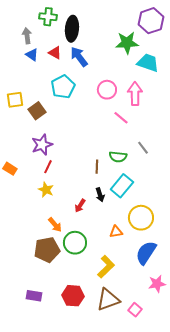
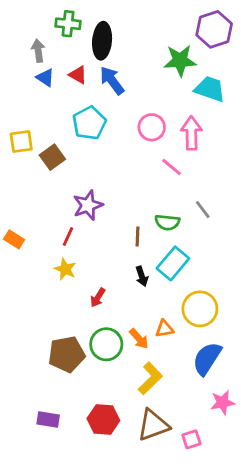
purple star: (42, 145) -> (88, 205), moved
red arrow: (80, 206) -> (98, 298), moved
orange arrow: (55, 225) -> (139, 339), moved
pink square: (135, 310) -> (191, 439), turned 32

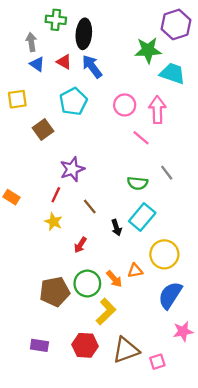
yellow square: (21, 141) -> (17, 99), moved
brown line: (138, 237) -> (90, 206), moved, turned -42
yellow L-shape: (150, 378) -> (106, 312), moved

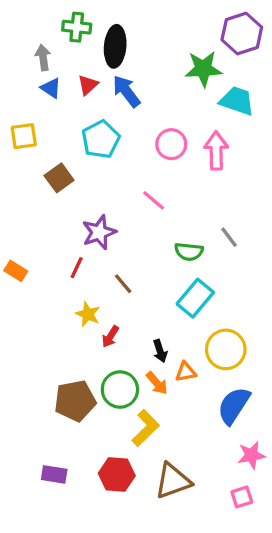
red triangle: (64, 62) -> (88, 85), turned 49
pink line: (141, 138) -> (154, 200), moved
yellow star: (53, 222) -> (88, 314), moved
black arrow: (116, 228) -> (160, 351), moved
pink square: (157, 362) -> (242, 497), moved

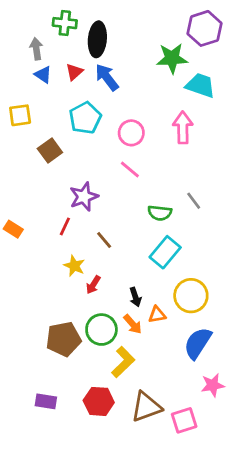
pink circle: (171, 144) -> (131, 133), moved
pink square: (242, 497) -> (184, 420), moved, size x1.4

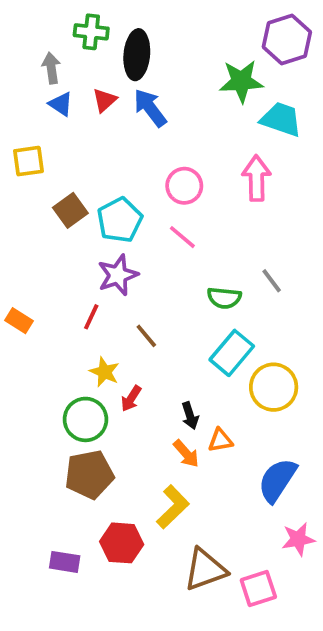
cyan pentagon: (85, 118) -> (120, 220), moved
yellow circle: (191, 296) -> (274, 387), moved
green circle: (101, 330) -> (85, 419), moved
red hexagon: (99, 401) -> (122, 543), moved

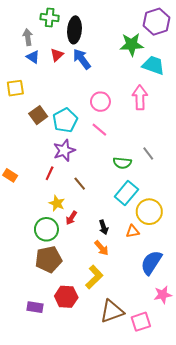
orange triangle: (220, 440) -> (133, 231), moved

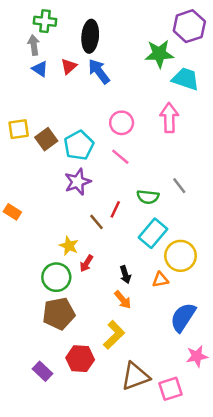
green cross: (50, 17) -> (45, 21), moved
yellow square: (15, 88) -> (19, 129), moved
red line: (50, 173) -> (115, 209), moved
purple rectangle: (35, 307) -> (42, 371), turned 35

